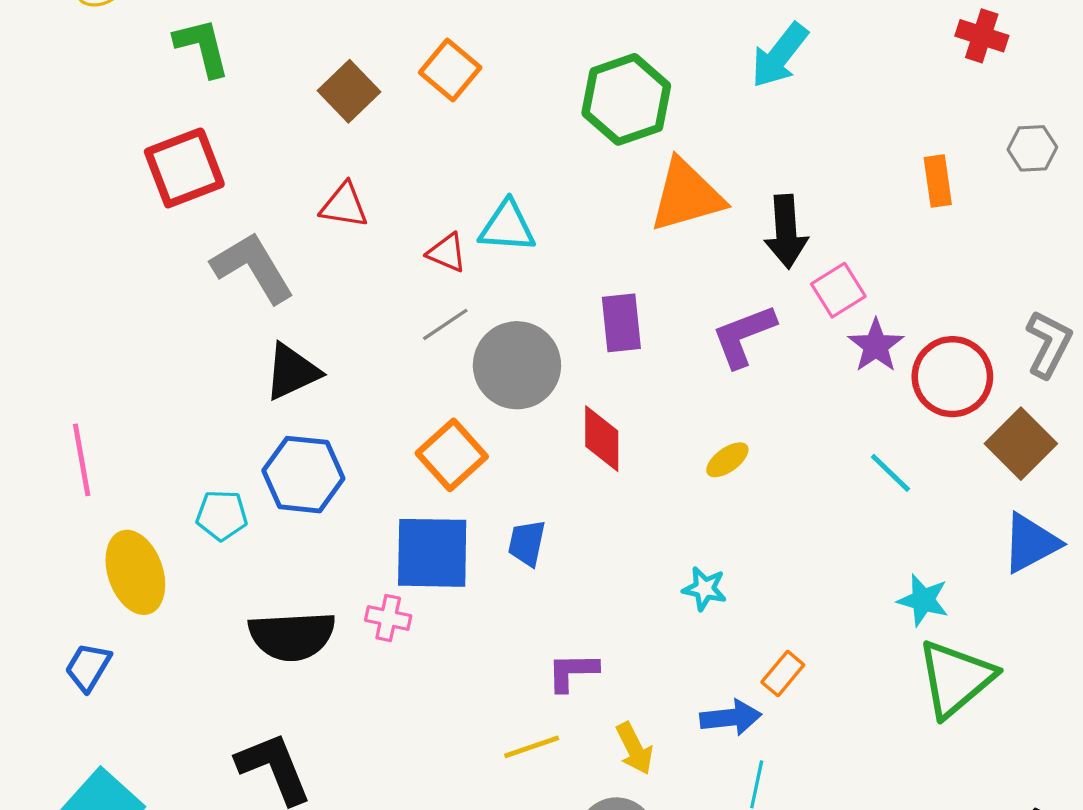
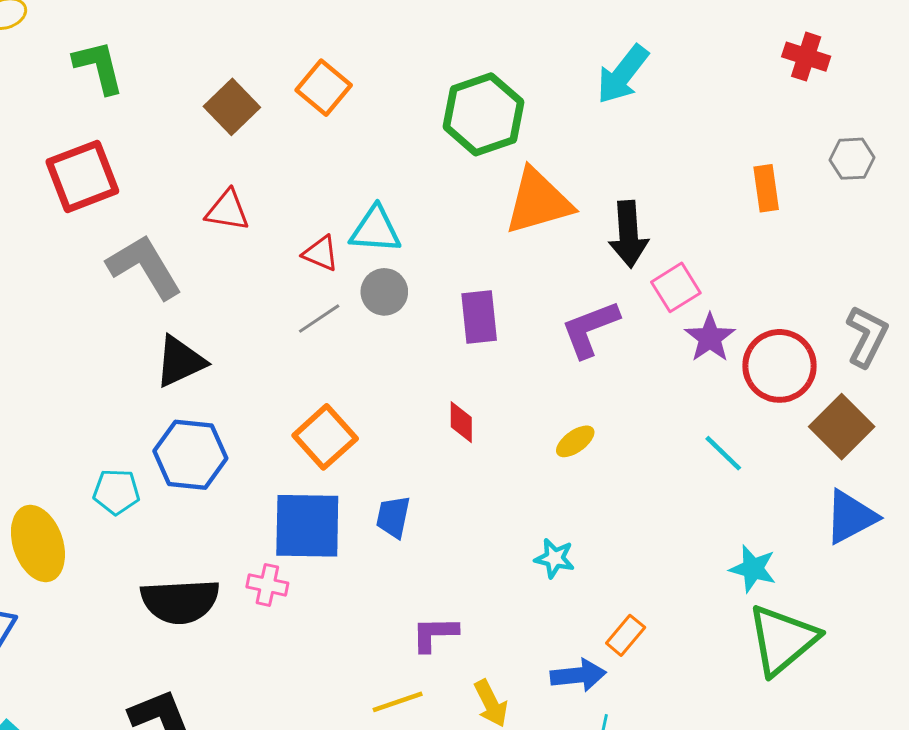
gray circle: (517, 365) -> (384, 292), moved, size x0.6
red diamond: (602, 439) -> (461, 422), size x0.7

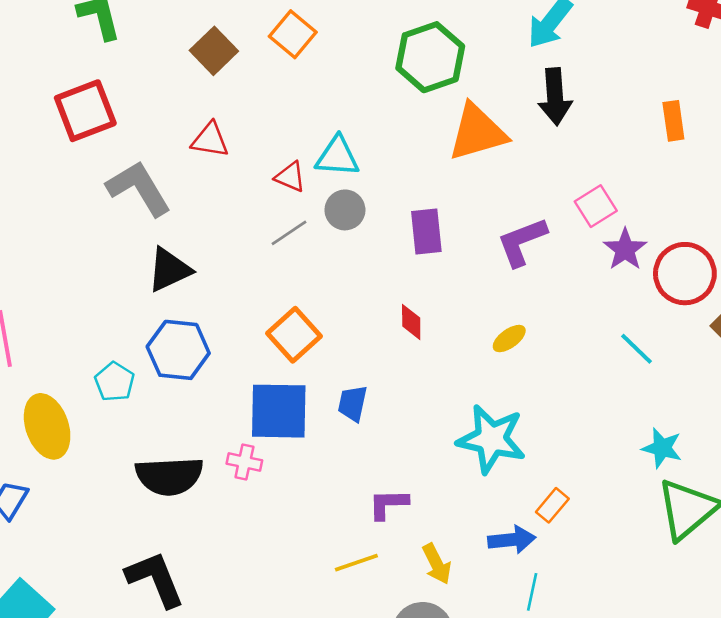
black arrow: (629, 234) -> (555, 97), moved
cyan pentagon: (116, 492) -> (115, 382), turned 30
cyan star: (555, 558) -> (491, 439), size x2.0

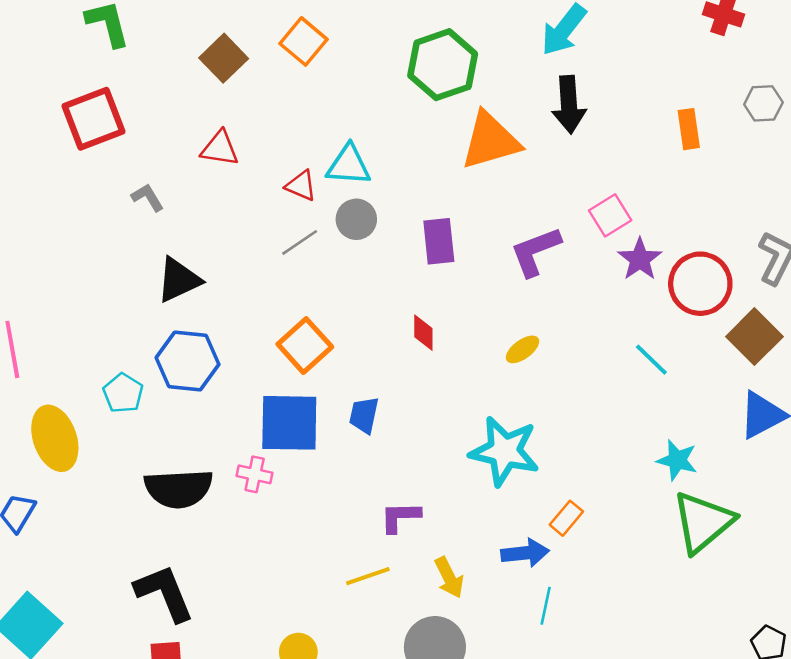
gray L-shape: (139, 188) -> (148, 197), size x0.5

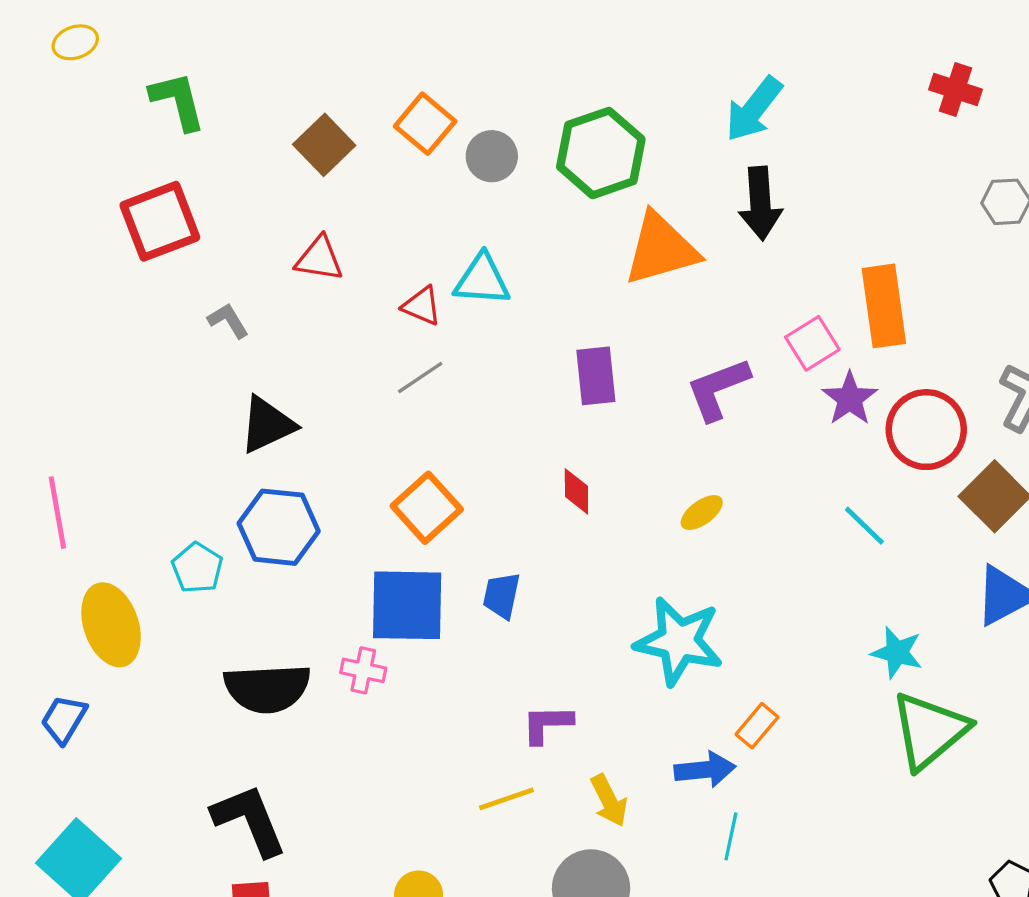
orange rectangle: (689, 129) -> (884, 306), moved, size x1.6
gray circle: (356, 219) -> (492, 156), moved

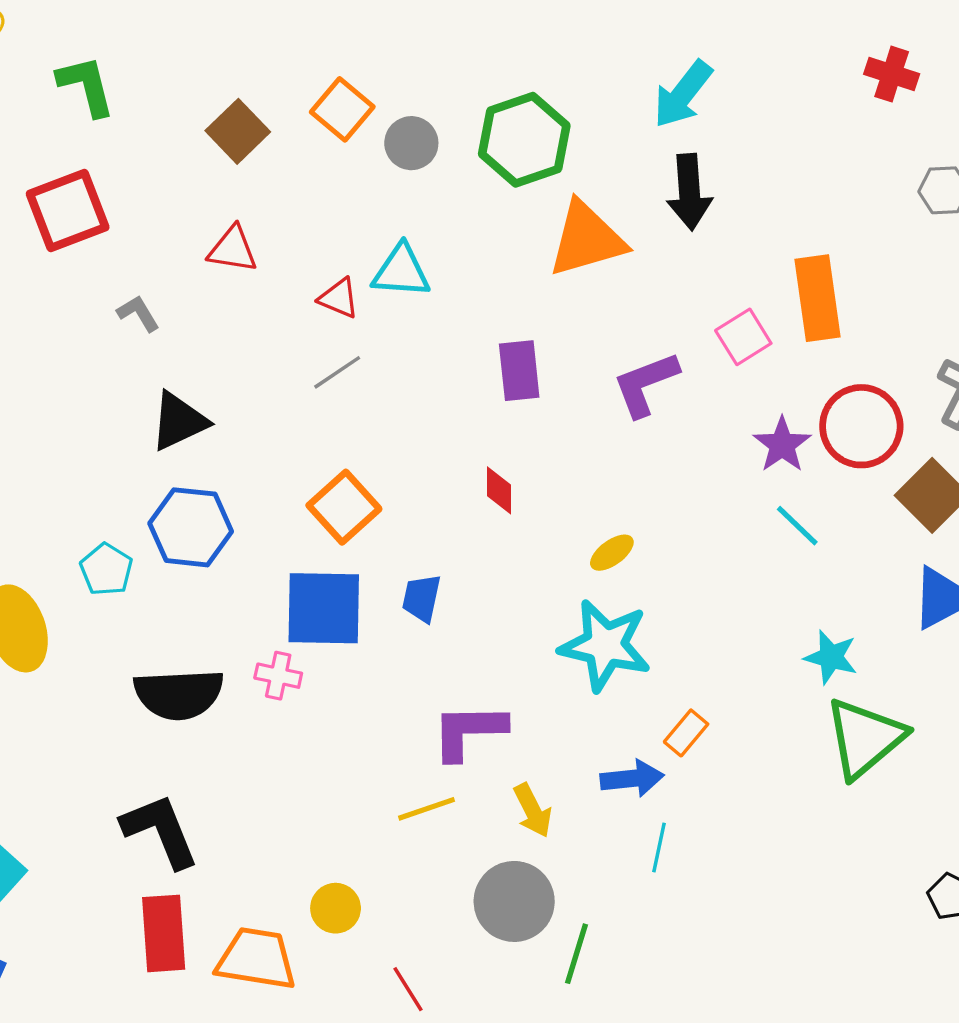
purple star: (850, 399) -> (782, 445), moved
yellow ellipse: (702, 513) -> (612, 553), moved
purple L-shape: (547, 724) -> (469, 731), size x1.4

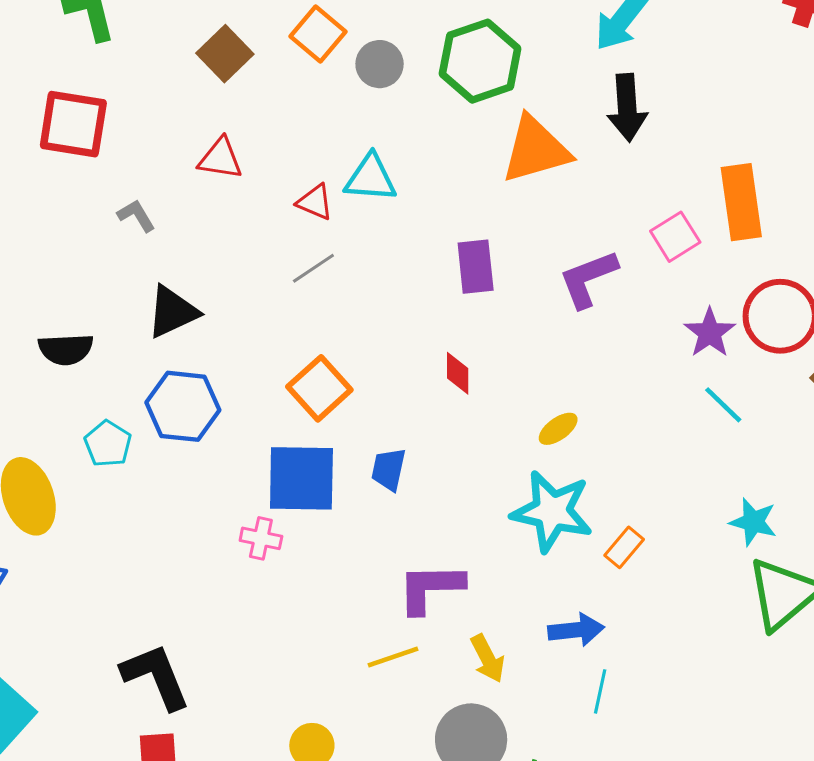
red square: (68, 211) -> (73, 124), turned 30
black semicircle: (179, 694) -> (66, 349), moved, size x0.7
orange rectangle: (686, 733) -> (624, 547), moved

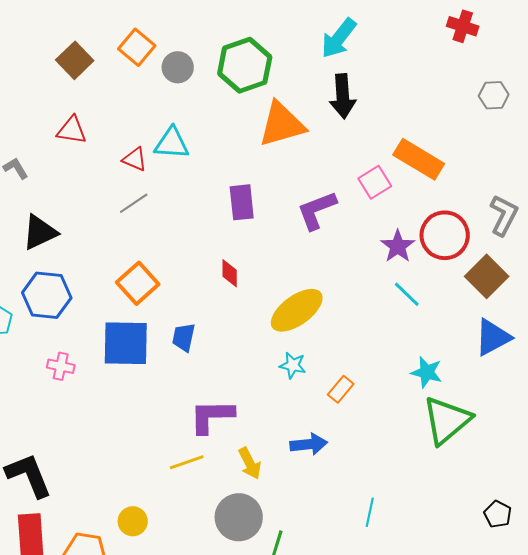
orange rectangle: (741, 202) -> (419, 159), turned -51
yellow ellipse: (558, 429) -> (297, 310), size x2.0
cyan star: (552, 511) -> (293, 365), size x0.5
pink cross: (261, 538) -> (61, 366), moved
cyan line: (600, 691) -> (370, 512), moved

